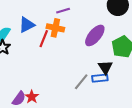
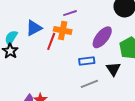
blue rectangle: (100, 78) -> (87, 61), moved
gray line: (81, 82) -> (89, 84), turned 30

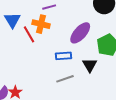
blue triangle: (34, 28) -> (12, 20), turned -36
red line: (51, 41) -> (29, 34), turned -54

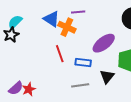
blue triangle: (12, 20) -> (51, 19), moved, turned -36
red line: (29, 34) -> (60, 54), moved

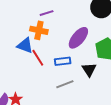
blue triangle: (51, 19) -> (25, 45), moved

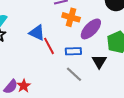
orange cross: (39, 30) -> (71, 17), moved
gray line: (65, 84) -> (74, 74), turned 60

